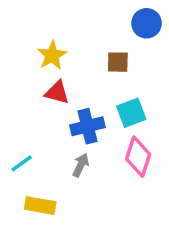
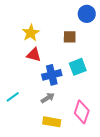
pink diamond: (138, 157) -> (82, 112), moved
gray arrow: (81, 165) -> (48, 98), turned 32
yellow rectangle: (40, 206) -> (52, 122), moved

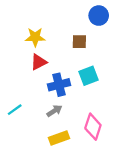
yellow star: (31, 33) -> (35, 37), turned 30
red triangle: (34, 55) -> (39, 62), turned -42
yellow rectangle: (52, 122) -> (59, 138), turned -30

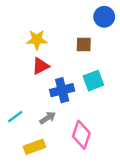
gray arrow: (54, 111) -> (48, 118), moved
pink diamond: (93, 127) -> (81, 135), moved
yellow rectangle: (59, 138) -> (34, 147), moved

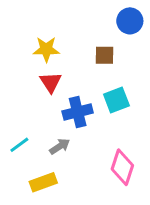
red triangle: (40, 66) -> (51, 82), turned -36
pink diamond: (81, 135) -> (122, 167), moved

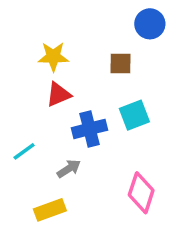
red triangle: (51, 82) -> (58, 94), turned 40
cyan line: (19, 145) -> (24, 151), moved

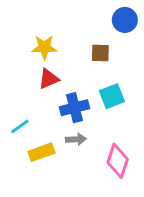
gray arrow: (69, 169) -> (76, 139), moved, turned 30
yellow rectangle: (50, 210) -> (41, 152), moved

